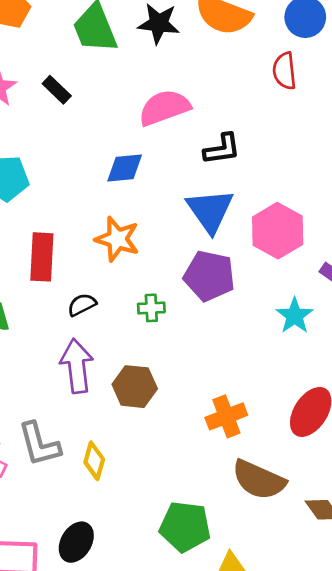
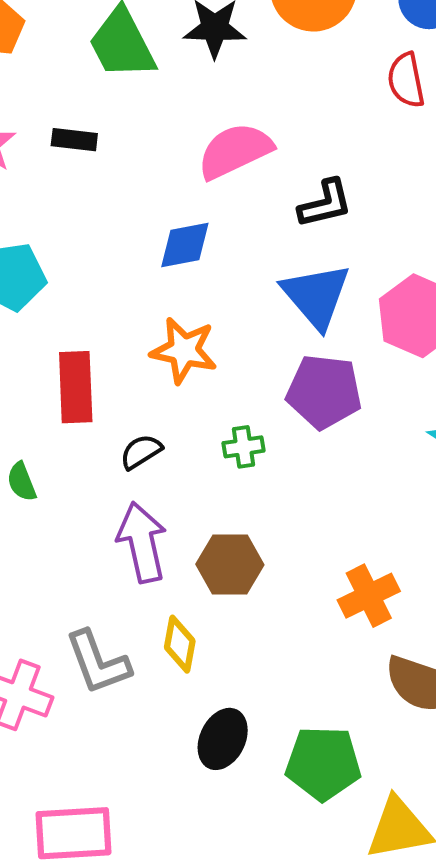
black rectangle: (57, 90) -> (74, 140), turned -32
yellow diamond: (94, 461) -> (180, 644), moved
black ellipse: (76, 542) -> (223, 739), moved

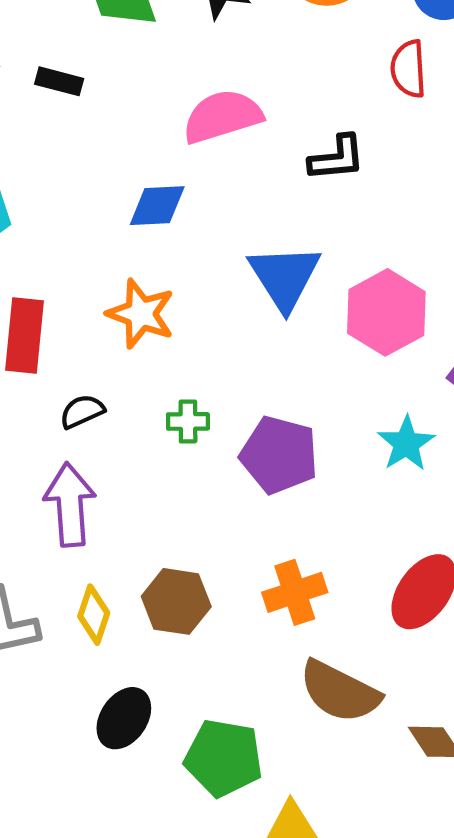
black L-shape: (325, 204) -> (337, 158), moved
purple pentagon: (324, 392) -> (279, 455), moved
brown hexagon: (230, 564) -> (176, 601), moved

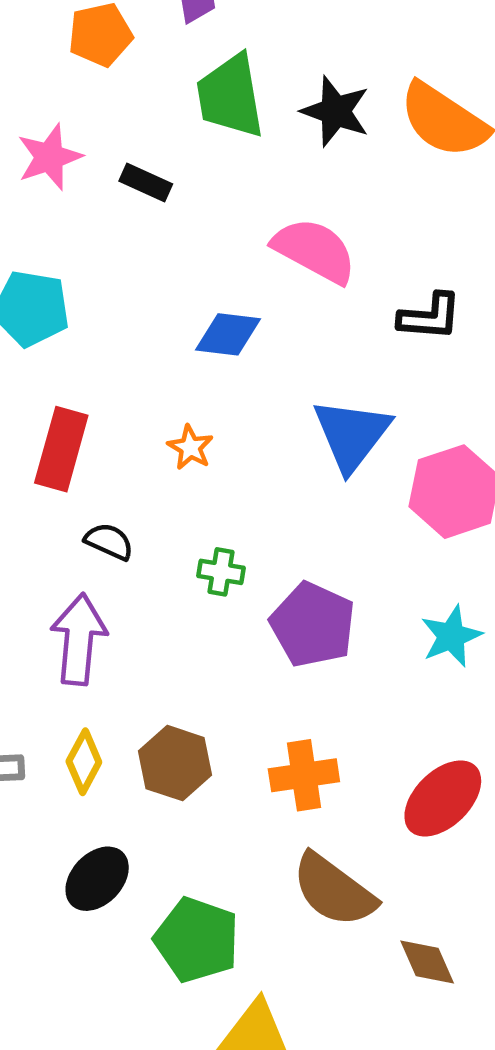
pink semicircle: (222, 116) -> (315, 251), turned 36
orange star: (141, 314) -> (190, 447), size x0.6
black semicircle: (82, 411) -> (109, 541), turned 39

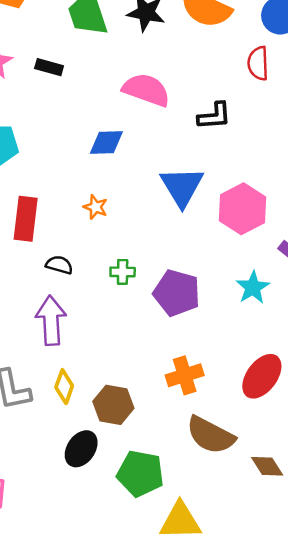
brown hexagon: (175, 763) -> (113, 405), moved

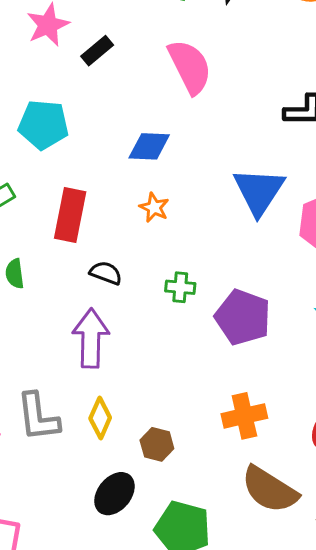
black rectangle: (49, 67) -> (97, 51), moved, turned -60
pink semicircle: (146, 90) -> (190, 67), moved, turned 39
blue diamond: (106, 143) -> (149, 146), moved
brown hexagon: (113, 405) -> (157, 444), size x0.7

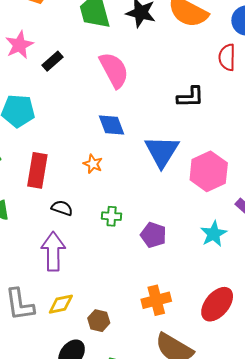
blue diamond: (149, 146) -> (111, 125), moved, turned 68
purple pentagon: (243, 317) -> (153, 235), size x0.7
yellow diamond: (100, 418) -> (61, 304), turned 56

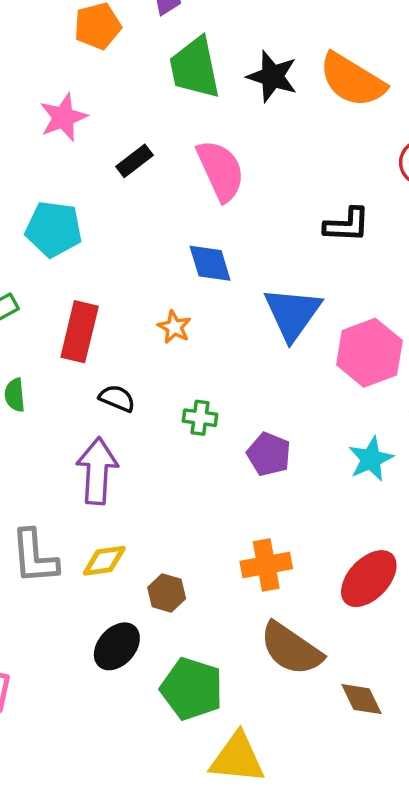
black rectangle: (52, 61) -> (135, 161), moved

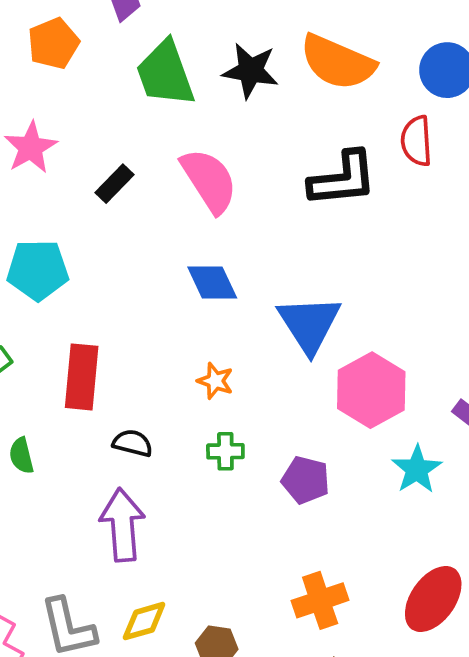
black L-shape: (347, 225) -> (343, 179), moved, size x1.4
orange star: (174, 327) -> (215, 381), moved
pink hexagon: (369, 353) -> (371, 390), moved

